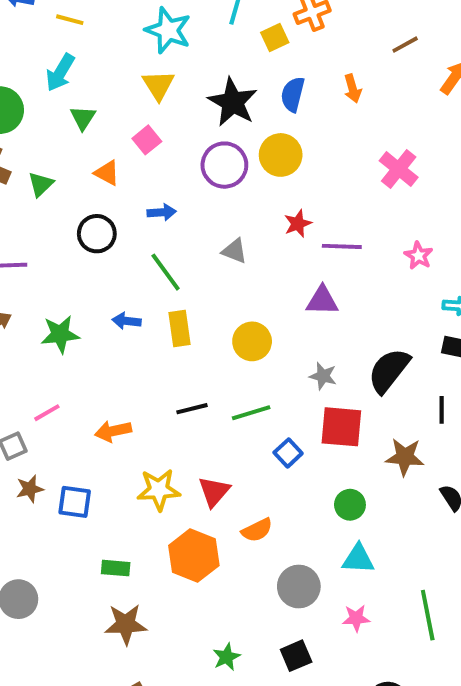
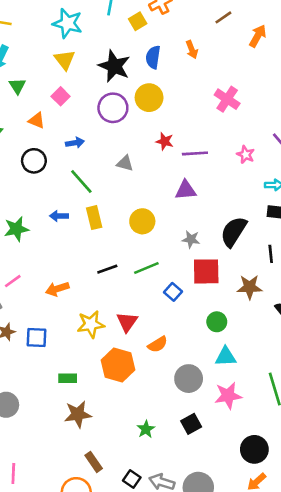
red star: (298, 224) -> (165, 141), turned -30
pink star: (356, 618) -> (228, 396), size x1.5

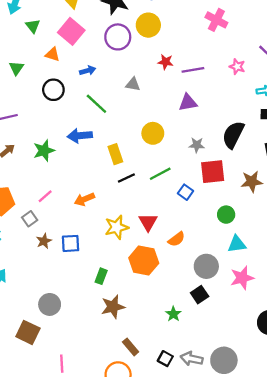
pink square: (61, 96) -> (71, 31), size x1.6
blue arrow: (59, 216) -> (80, 136), size x1.5
yellow rectangle: (94, 218) -> (115, 154), moved
green rectangle: (68, 378) -> (101, 276), turned -63
black square: (191, 424) -> (200, 295), moved

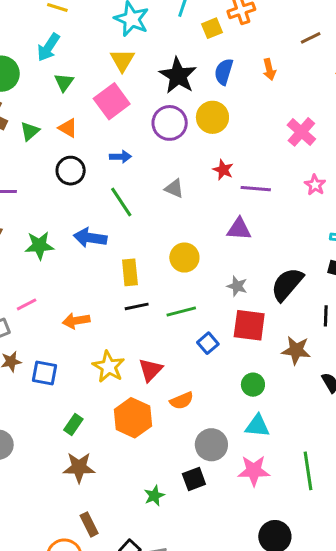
orange triangle: (52, 54) -> (68, 128), moved
pink star: (237, 67) -> (315, 185), moved
yellow star: (117, 227) -> (109, 367), turned 30

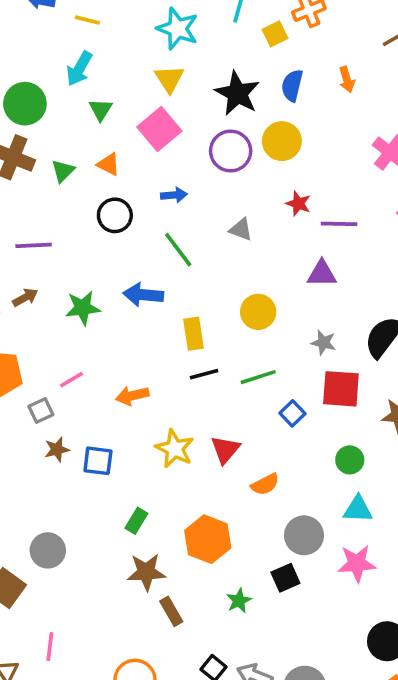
orange hexagon: (133, 418) -> (208, 539), moved
brown rectangle: (89, 524) -> (171, 611), moved

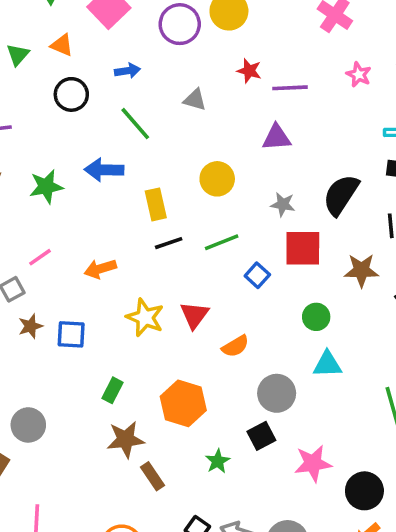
pink star: (357, 564) -> (313, 463), moved

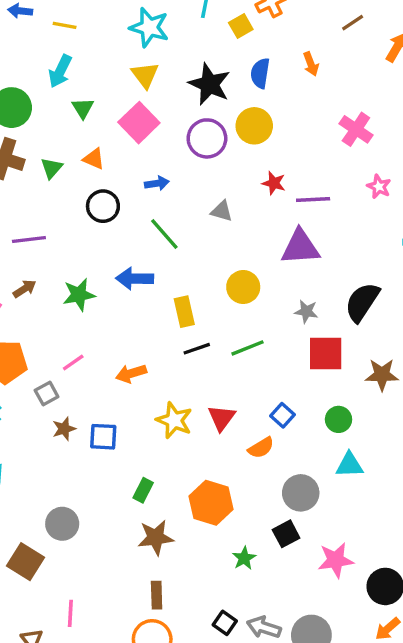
purple triangle: (277, 137) -> (300, 247), size x1.4
blue square: (257, 275) -> (283, 415), moved
brown rectangle: (153, 476) -> (157, 595), moved, turned 32

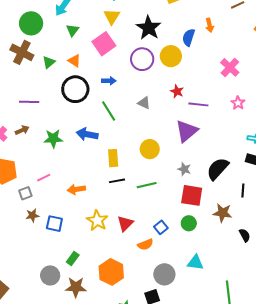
blue semicircle: (260, 73) -> (189, 37), moved
black circle: (103, 206) -> (75, 89), size x1.4
purple triangle: (300, 247) -> (187, 131), turned -45
green circle: (339, 419) -> (189, 223), moved
gray circle: (62, 524) -> (50, 275), moved

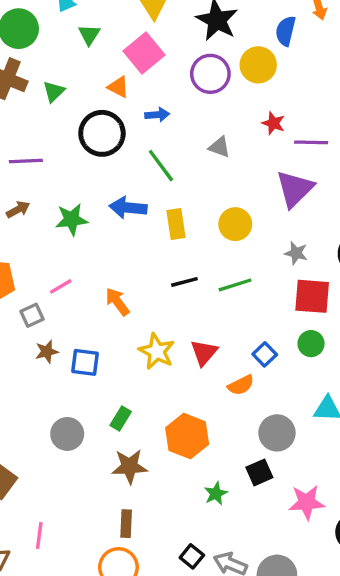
orange triangle: (74, 61) -> (118, 87), moved
yellow rectangle: (113, 158) -> (176, 224), moved
orange arrow: (76, 189) -> (117, 302), turned 66
gray circle: (50, 275) -> (67, 434), moved

